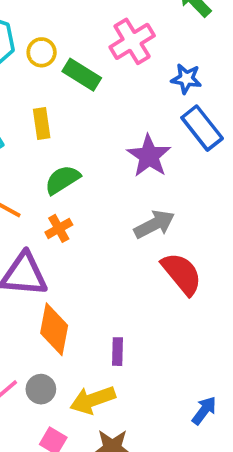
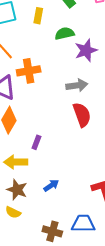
green semicircle: (62, 180) -> (65, 34), moved
orange cross: (59, 228) -> (29, 71), size x1.6
blue arrow: (204, 410) -> (51, 185), moved

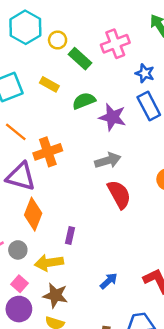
yellow rectangle: (38, 16) -> (49, 84), turned -63
purple star: (86, 50) -> (112, 117), turned -30
blue arrow: (51, 185) -> (109, 281), moved

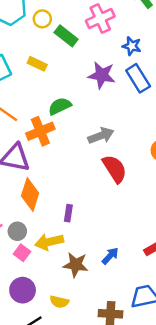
green semicircle: (84, 101) -> (60, 106), moved
purple star: (112, 117) -> (102, 75), moved
pink square: (20, 284) -> (22, 253), moved
brown star: (55, 295) -> (76, 265), moved

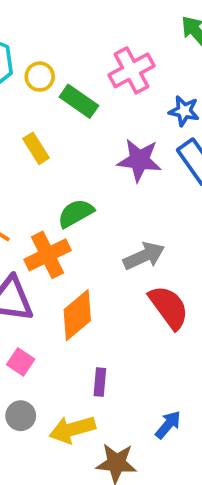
yellow rectangle: (37, 64) -> (36, 148), turned 36
orange diamond: (30, 194) -> (77, 315), moved, turned 36
pink square: (22, 253) -> (21, 362), moved
blue arrow: (110, 256) -> (168, 425), moved

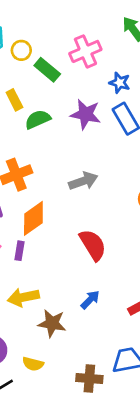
green semicircle: (76, 213) -> (38, 119), moved
red semicircle: (169, 307) -> (93, 245), moved
purple rectangle: (100, 382) -> (20, 251), moved

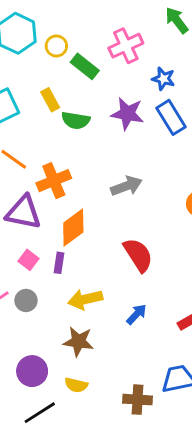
green semicircle: (38, 119) -> (76, 120), turned -145
yellow arrow: (23, 297) -> (85, 299), moved
brown star: (52, 323) -> (78, 341), moved

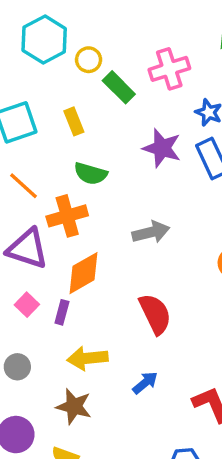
green semicircle: (76, 120) -> (91, 174), moved
gray circle: (26, 300) -> (17, 367), moved

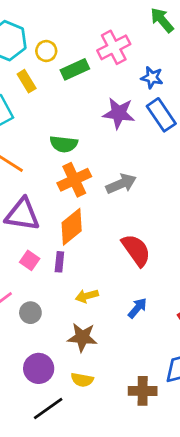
green rectangle: (119, 87) -> (75, 69), turned -60
yellow rectangle: (74, 121) -> (27, 81), moved
orange cross: (67, 216) -> (74, 180), moved
yellow arrow: (88, 358) -> (87, 296), size x0.7

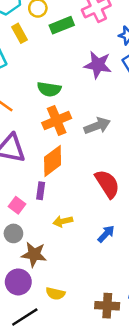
pink square: (30, 260) -> (17, 205), moved
brown star: (82, 337) -> (34, 254), moved

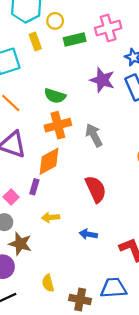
gray arrow: (97, 126) -> (94, 135), turned -105
blue arrow: (106, 234) -> (88, 234), turned -132
yellow semicircle: (55, 294) -> (48, 283), moved, turned 54

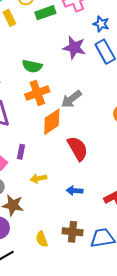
gray arrow: (94, 135) -> (71, 99), turned -95
orange diamond: (49, 161) -> (52, 122), moved
brown cross: (80, 299) -> (73, 232), moved

